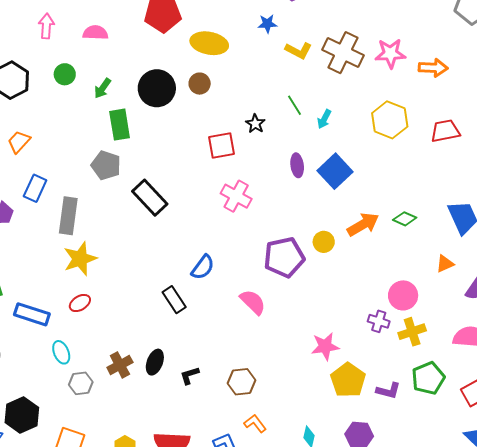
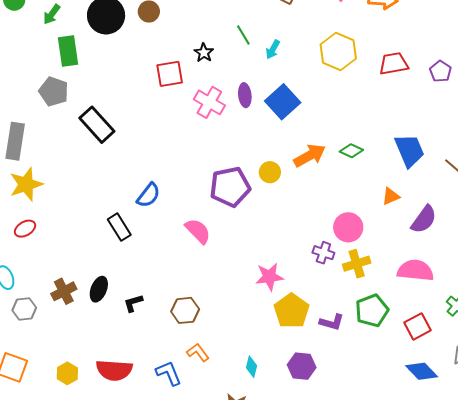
pink cross: (236, 196) -> (209, 102), moved

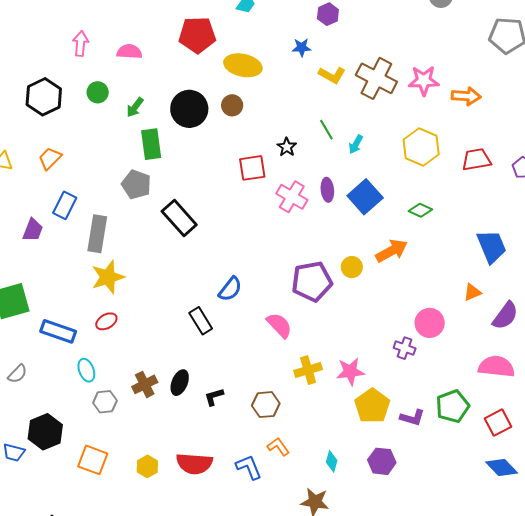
green diamond: (351, 151) -> (420, 210), moved
yellow cross: (357, 264) -> (308, 370), moved

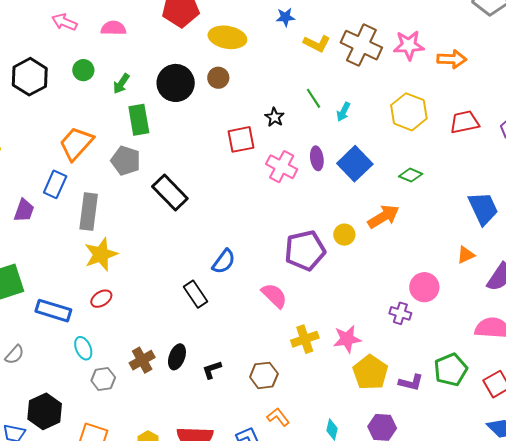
pink arrow: (81, 44) -> (64, 22), turned -70
orange trapezoid: (50, 158) -> (76, 144), moved, size x1.5

